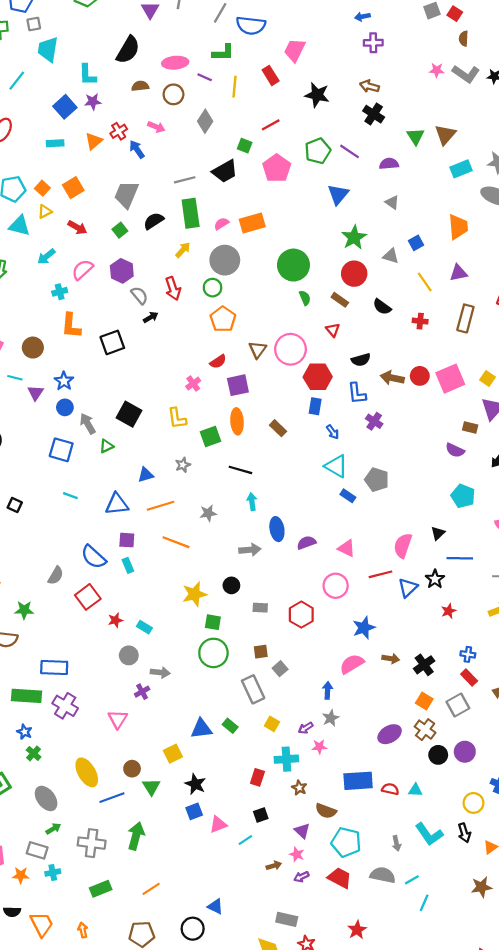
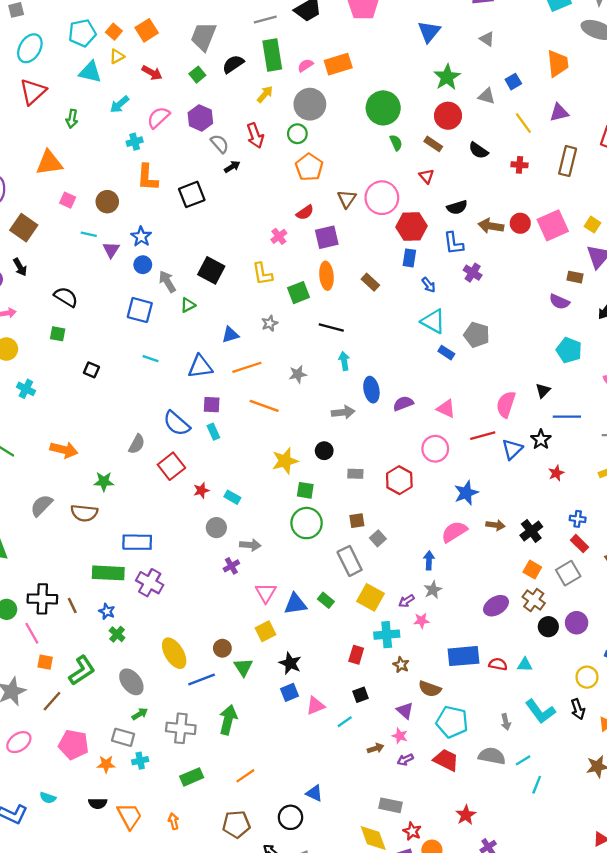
pink triangle: (118, 719) -> (266, 593), moved
yellow square: (272, 724) -> (370, 597), size x1.6

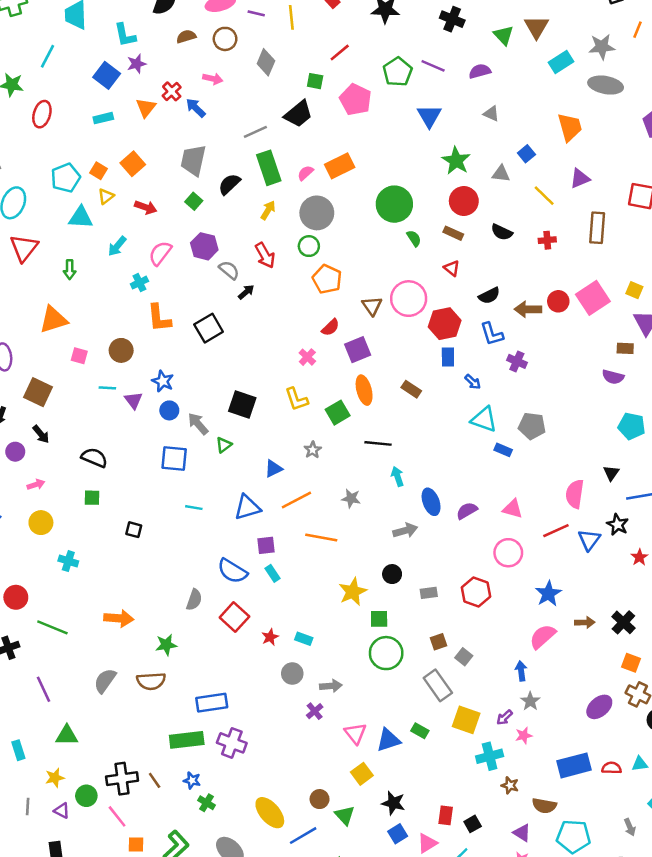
gray star: (298, 374) -> (351, 498), turned 30
red rectangle: (356, 655) -> (446, 815), moved

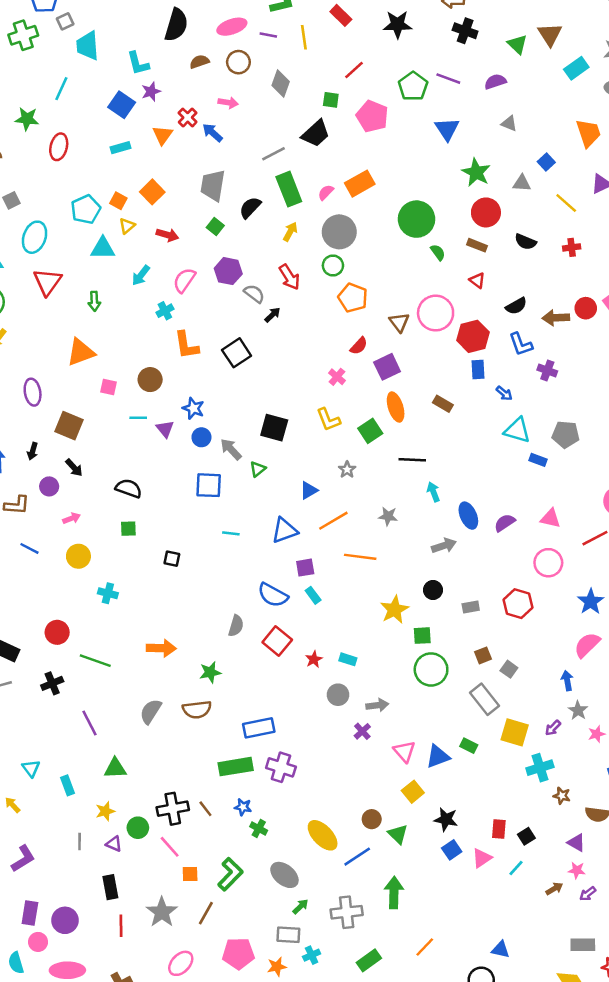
pink star: (524, 735) -> (597, 734), moved

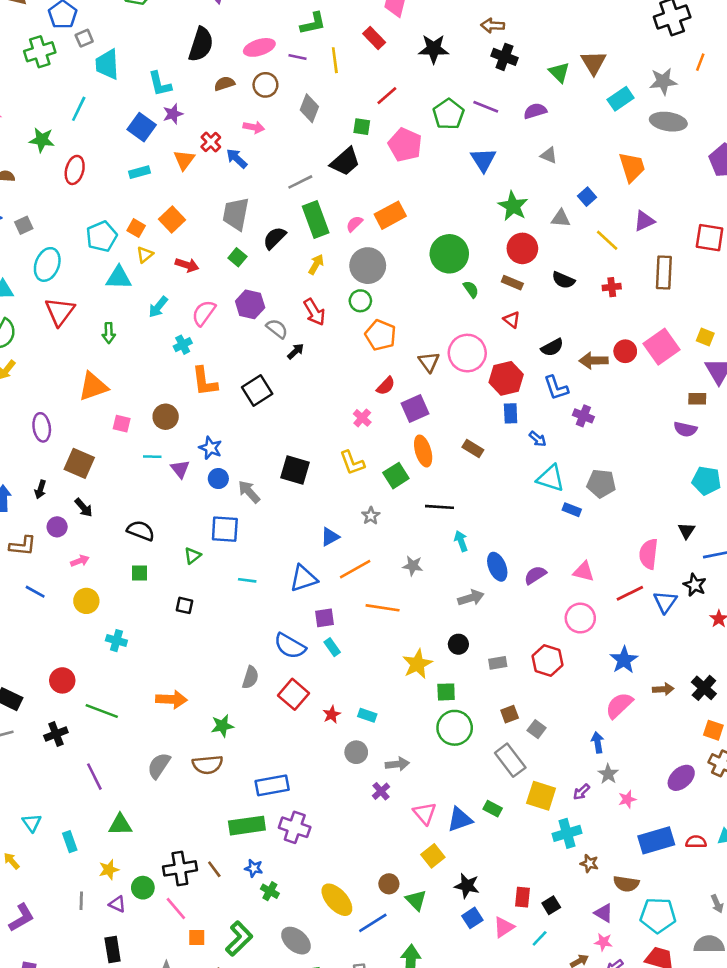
green triangle: (258, 469) -> (193, 556), moved

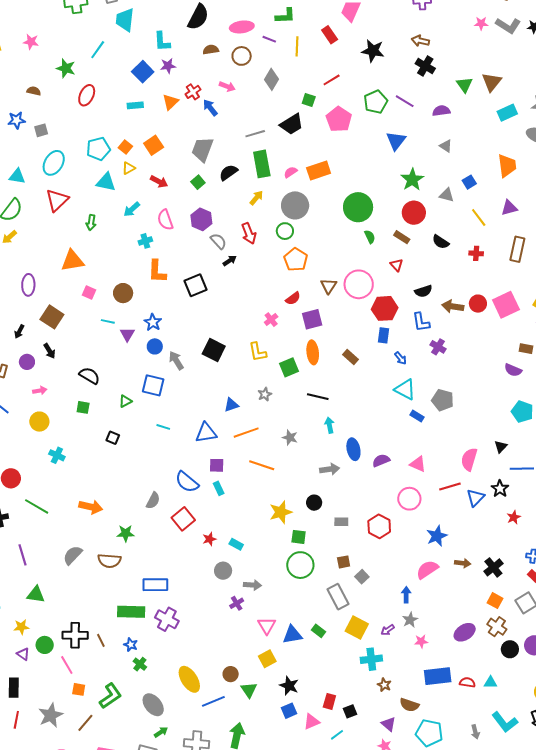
pink semicircle: (204, 313) -> (165, 220), turned -65

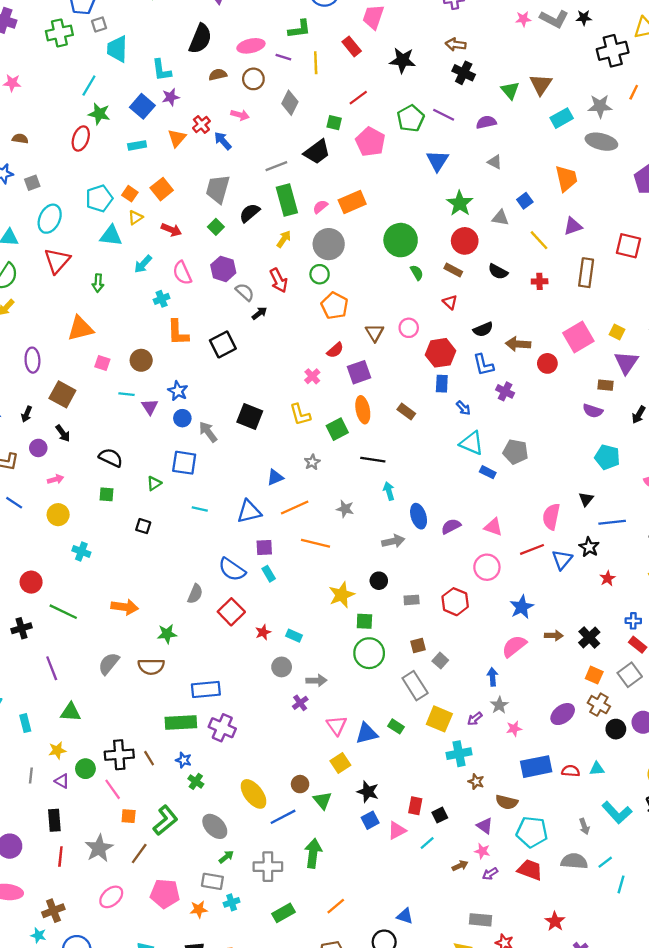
green star: (66, 68) -> (99, 114), moved
pink circle: (359, 284) -> (409, 328), size x0.6
red circle: (478, 304) -> (547, 363), moved

